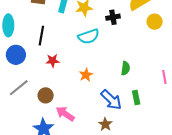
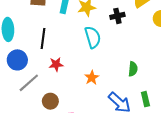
cyan semicircle: (89, 36) -> (93, 37), turned -85
gray line: (19, 88) -> (29, 83), moved

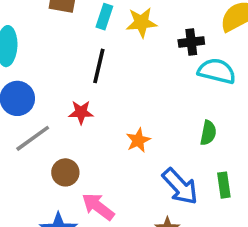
cyan semicircle: (93, 37) -> (217, 71), moved, turned -65
black line: (43, 39) -> (99, 66), moved

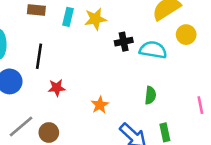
black cross: (191, 42) -> (124, 42), moved
black line: (99, 66) -> (39, 56), moved
gray line: (33, 138) -> (21, 127), moved

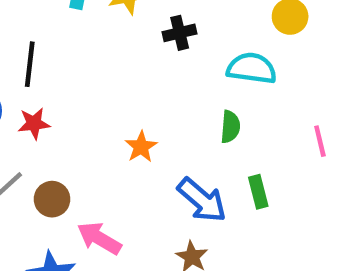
cyan semicircle: (153, 50) -> (252, 68), moved
red star: (57, 88) -> (34, 123), moved

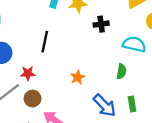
black line: (30, 64) -> (45, 42), moved
red star: (34, 123) -> (28, 73), moved

